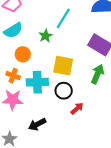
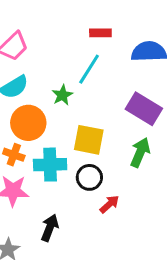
orange circle: (23, 54) -> (28, 123), size x1.5
black arrow: (37, 124) -> (50, 228), turned 138

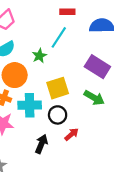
yellow square: (89, 140) -> (58, 88), turned -30
green arrow: (140, 152) -> (94, 98), turned 96
black arrow: (50, 228) -> (41, 144), moved

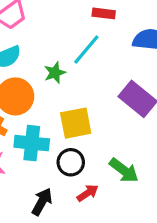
green arrow: (94, 98) -> (124, 170), moved

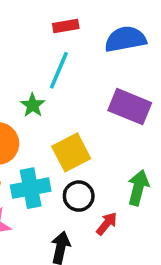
green arrow: (124, 170) -> (138, 188), turned -96

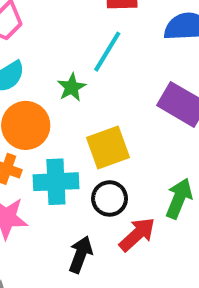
red arrow: (107, 224) -> (137, 234), size x1.4

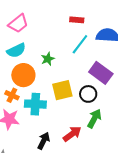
cyan line: (107, 52) -> (80, 44), moved
black circle: (110, 198) -> (88, 94), moved

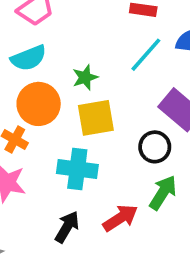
yellow square: (62, 90) -> (96, 118), moved
cyan cross: (35, 104) -> (77, 169), moved

